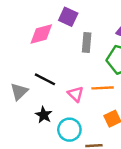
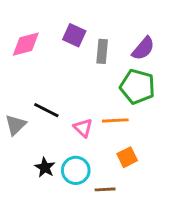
pink diamond: (41, 34) -> (26, 44), moved
gray rectangle: (87, 43) -> (102, 51), moved
black star: (44, 115) -> (45, 167), moved

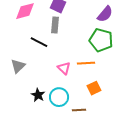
gray rectangle: (102, 51) -> (55, 25), moved
black line: (46, 110) -> (39, 42), moved

